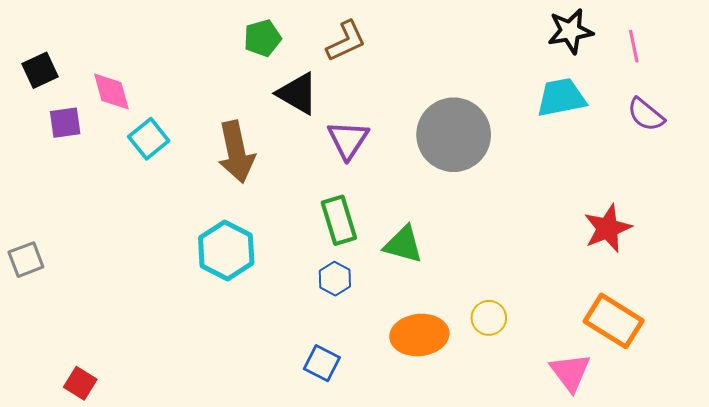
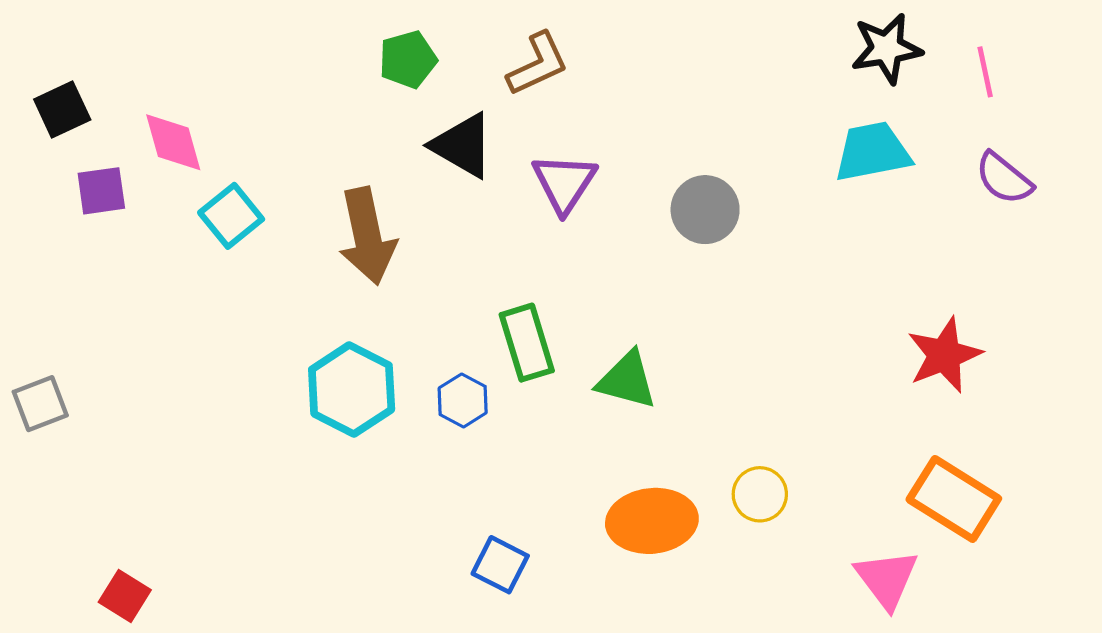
gray circle: (454, 135) -> (705, 210), size x0.6
purple triangle: (348, 140) -> (564, 183), moved
blue hexagon: (335, 279) -> (463, 400), moved

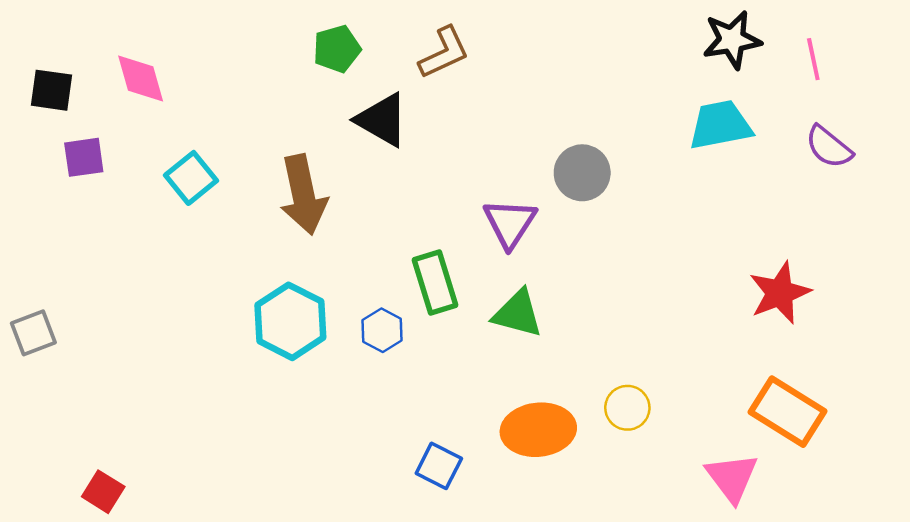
black square: (62, 109) -> (52, 90), turned 33
pink diamond: (173, 142) -> (141, 79), moved
purple triangle: (564, 183) -> (510, 223), moved
blue square: (500, 565) -> (439, 466), moved

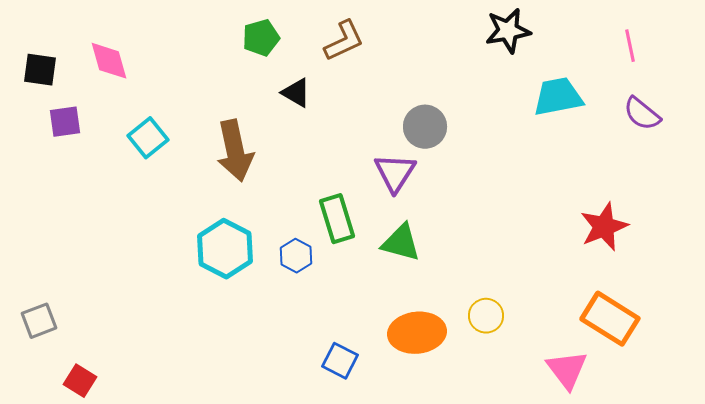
black star: (732, 40) -> (508, 31), moved
black triangle: (382, 120) -> (296, 93), size x0.7
gray circle: (582, 173) -> (425, 127), moved
gray square: (33, 333) -> (39, 321), moved

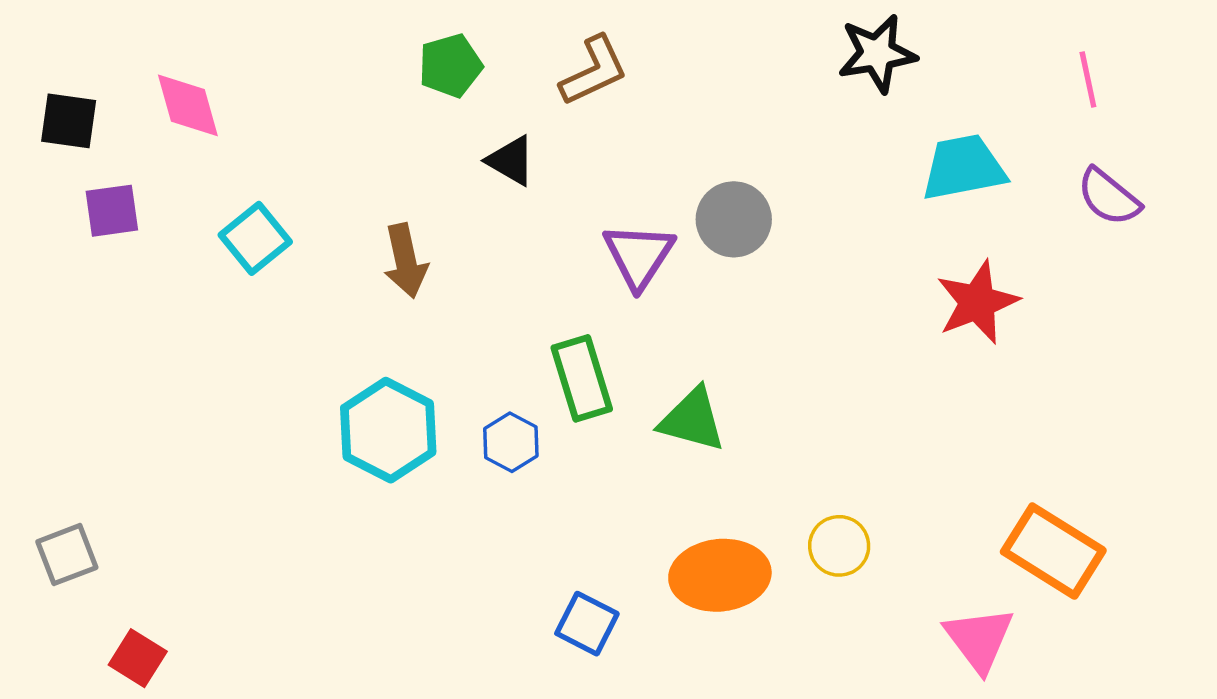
brown arrow: (235, 151) -> (406, 261), size x0.7
purple triangle: (395, 173) -> (639, 256), moved
red star: (604, 227) -> (977, 302), moved

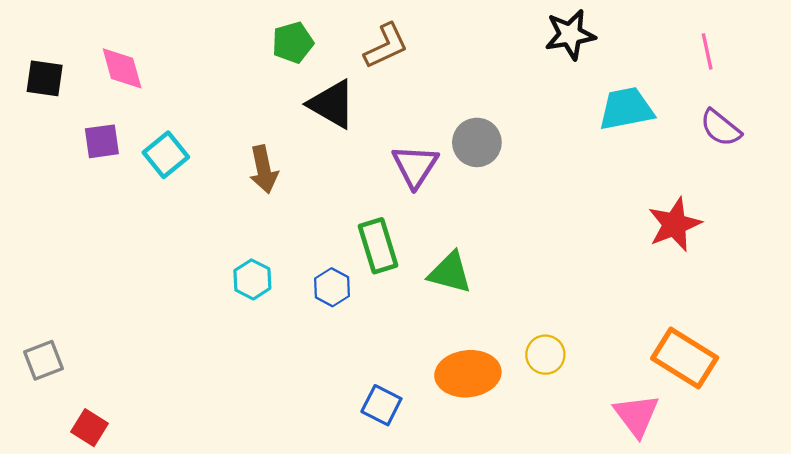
black triangle: (511, 161) -> (332, 104), size x1.5
purple square: (112, 211) -> (102, 141), moved
red star: (977, 302) -> (675, 224), moved
cyan hexagon: (388, 430) -> (252, 279), size x0.6

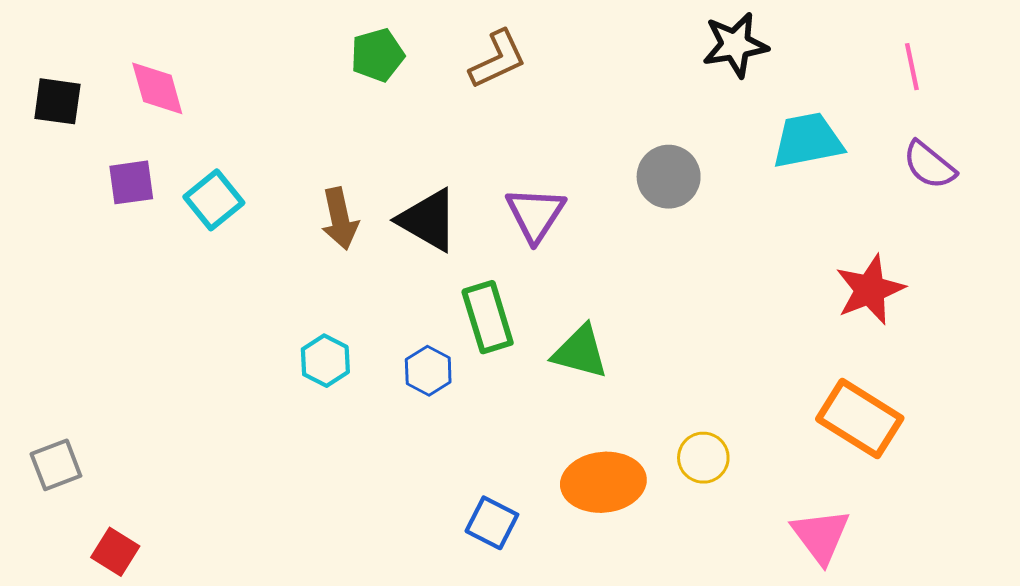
black triangle: (332, 104) -> (428, 220), moved
gray circle: (477, 142) -> (669, 177), moved
orange rectangle: (685, 358) -> (860, 419), moved

